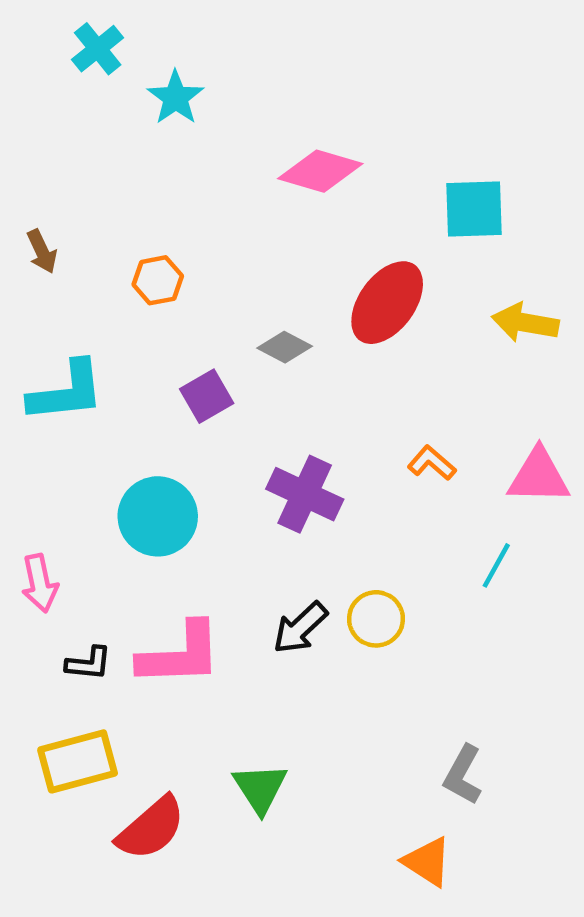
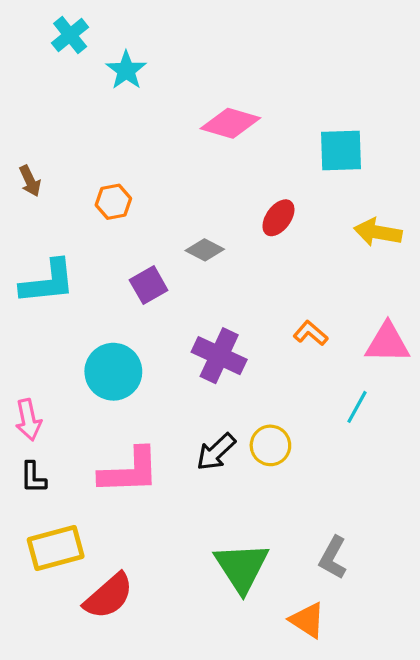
red ellipse: (387, 303) -> (278, 218), size x0.6
black L-shape: (89, 663) -> (33, 477), moved, turned 84
green triangle: (260, 788) -> (242, 567), moved, size x1.4

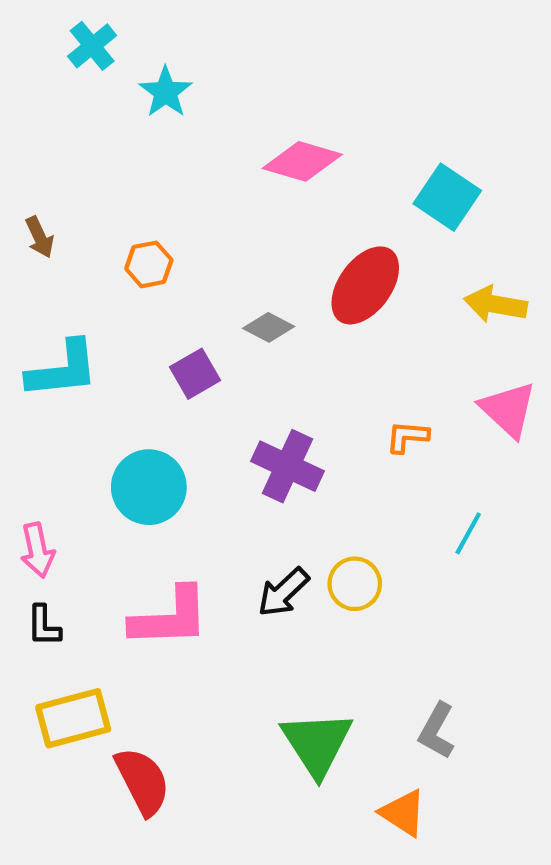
cyan square: (341, 150) -> (447, 197), turned 36
red ellipse: (278, 218) -> (365, 285), size x1.6
orange L-shape: (311, 333) -> (407, 437), turned -36
pink triangle: (387, 343) -> (508, 409), moved, turned 42
red semicircle: (109, 596) -> (143, 781), turned -76

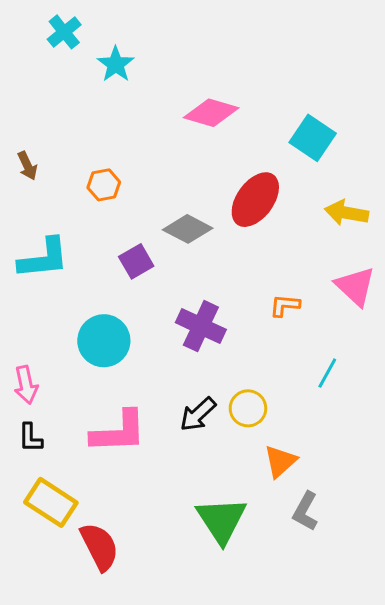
gray diamond: (269, 327) -> (188, 229), size x1.4
yellow rectangle: (73, 718) -> (51, 502), turned 48
orange triangle: (403, 813) -> (280, 461), moved, turned 45

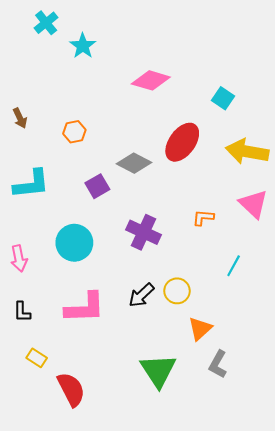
cyan square: (313, 138) -> (223, 98), size x0.7
yellow arrow: (346, 213) -> (247, 152), size x1.4
pink arrow: (26, 385) -> (19, 258), moved
yellow rectangle: (51, 502) -> (37, 358), size x0.6

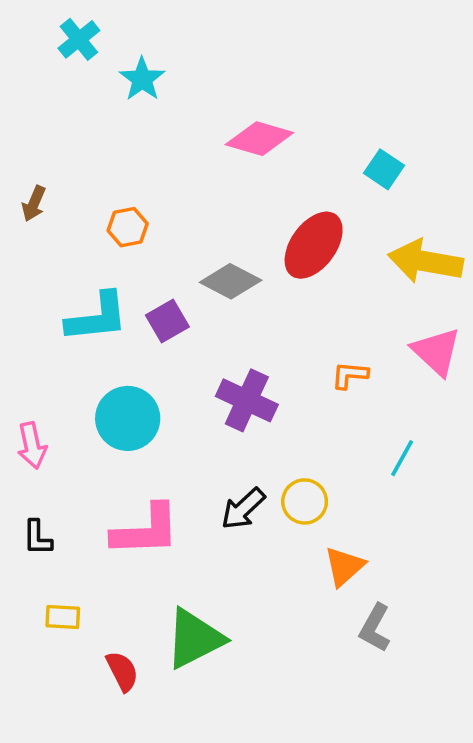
brown arrow: (20, 118) -> (34, 204), turned 48
cyan L-shape: (31, 184) -> (97, 317), moved
yellow rectangle: (37, 358) -> (63, 617), turned -30
green triangle: (158, 371) -> (194, 639), moved, turned 36
red semicircle: (71, 389) -> (122, 671), size x0.7

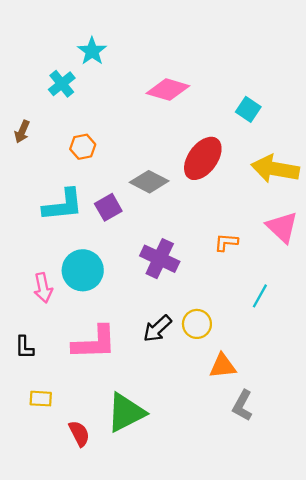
cyan cross: (79, 39) -> (62, 84), moved
pink arrow: (32, 446) -> (43, 288), moved
orange triangle: (344, 566) -> (223, 366), turned 36

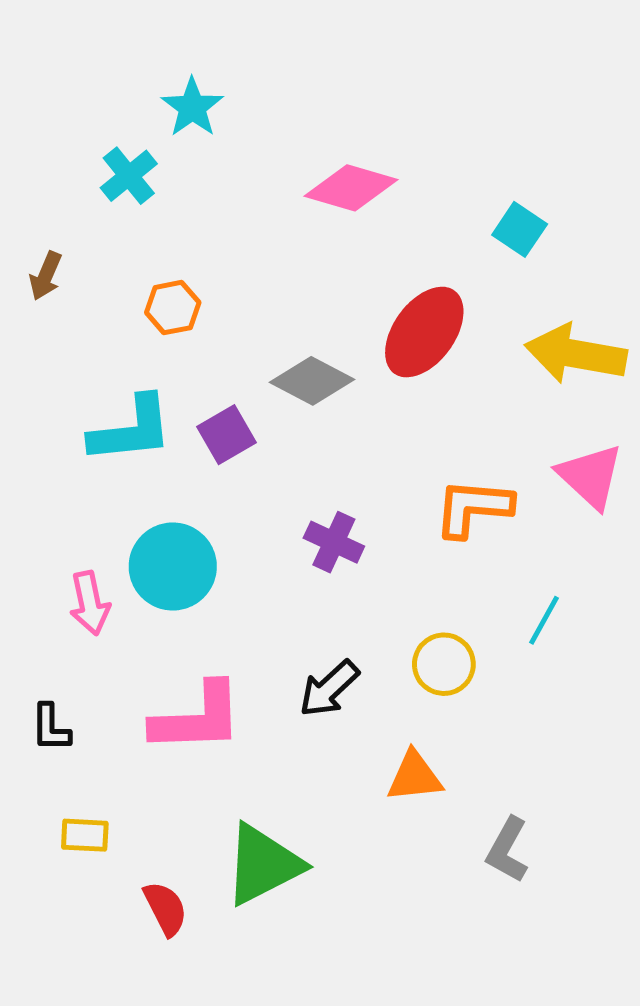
orange L-shape: (226, 242) -> (473, 508), size x1.6
purple cross: (160, 259) -> (334, 542), size x0.7
yellow circle: (197, 324) -> (444, 664), moved
orange triangle: (223, 366) -> (415, 777), moved

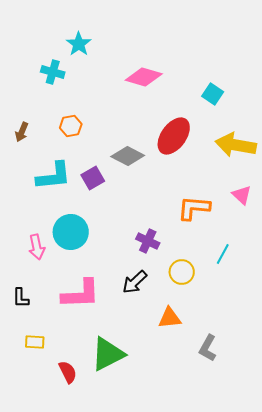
cyan cross: (129, 176) -> (53, 72), turned -35
brown arrow: (46, 276) -> (22, 132), moved
pink triangle: (590, 476) -> (242, 195), size x0.7
purple cross: (334, 542) -> (148, 241), moved

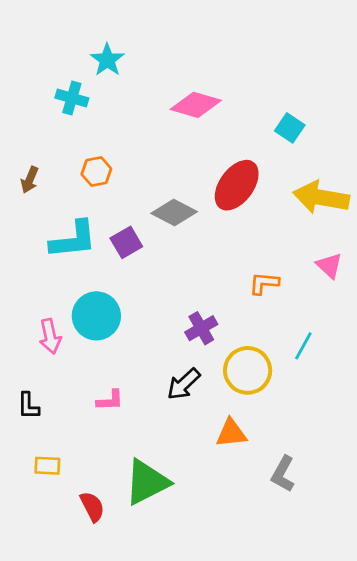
orange L-shape: (194, 208) -> (264, 283), size x0.7
purple cross: (148, 241) -> (201, 328), turned 35
yellow circle: (182, 272) -> (248, 370), size x1.4
pink L-shape: (81, 294) -> (110, 400), size x0.5

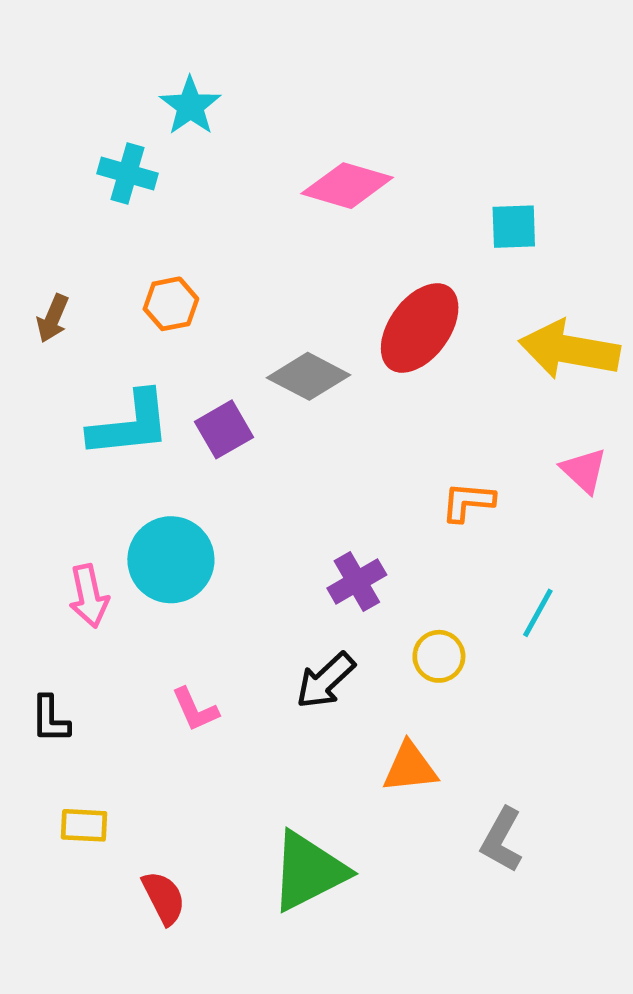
cyan square: (290, 128) -> (514, 227), turned -36
yellow circle: (248, 370) -> (439, 656), size x0.6
pink L-shape: (110, 400) -> (195, 709), turned 68
green triangle: (147, 482) -> (309, 871), moved

